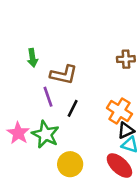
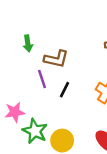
pink star: (18, 133) -> (15, 112), turned 30
green star: (45, 134) -> (35, 131), moved

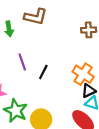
brown L-shape: (56, 59) -> (36, 17), moved

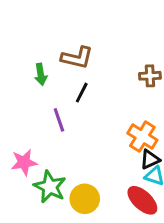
black line: (43, 72) -> (82, 93), moved

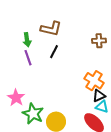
purple line: (59, 120) -> (28, 58), moved
pink star: (24, 162) -> (16, 98), turned -30

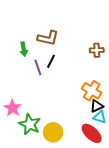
purple line: (28, 58) -> (38, 67), moved

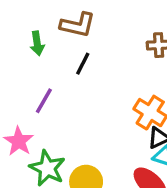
purple line: (38, 67) -> (44, 101), moved, turned 49

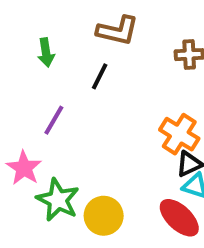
brown L-shape: (78, 25) -> (118, 31), moved

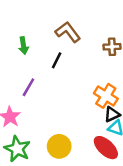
brown L-shape: (118, 31) -> (68, 32), turned -140
green star: (58, 200) -> (17, 149), moved

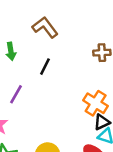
brown L-shape: (68, 32) -> (45, 27), moved

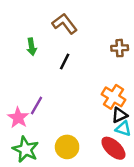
purple line: (16, 94) -> (37, 105), moved

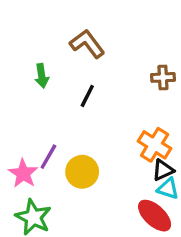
yellow circle: (67, 147) -> (82, 172), moved

